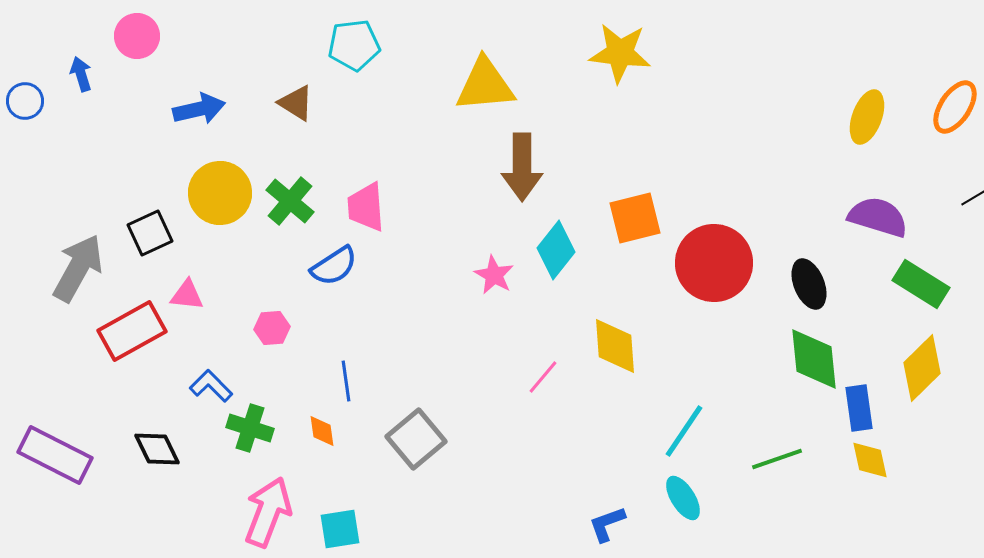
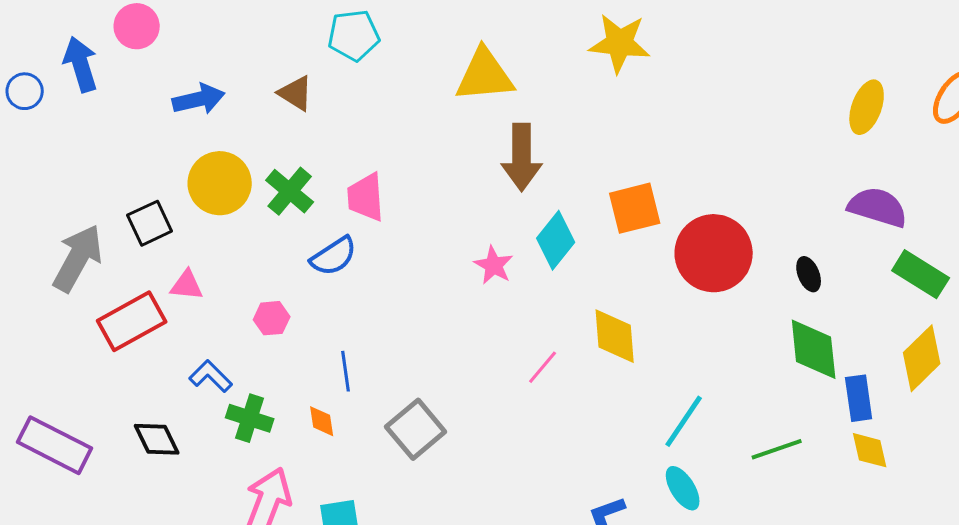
blue arrow: (81, 74) -> (81, 64), size x1.6
black ellipse: (809, 284) -> (809, 274), size x0.7

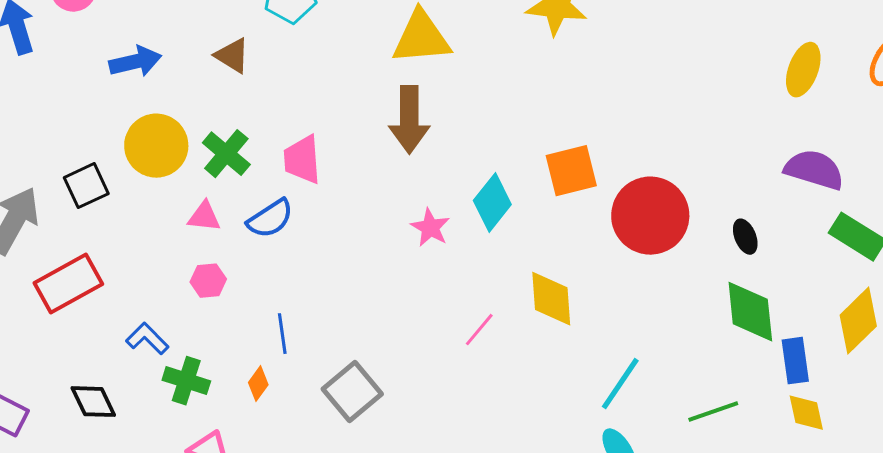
brown arrow: (522, 157) -> (409, 120), moved
pink triangle: (187, 285) -> (204, 217), moved
orange diamond: (322, 421) -> (258, 384), turned 44

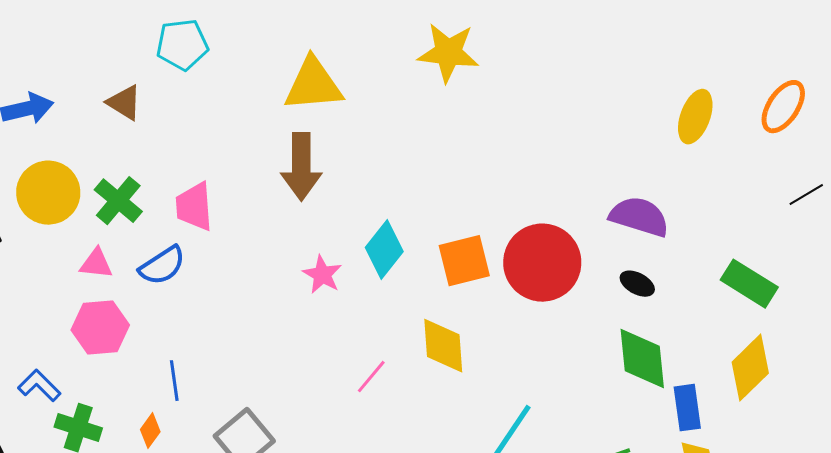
purple semicircle: (814, 170) -> (639, 217), moved
orange square: (571, 171) -> (464, 261), moved
black ellipse: (745, 237) -> (637, 284), turned -40
pink hexagon: (208, 281) -> (100, 328), size x1.6

